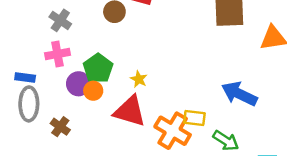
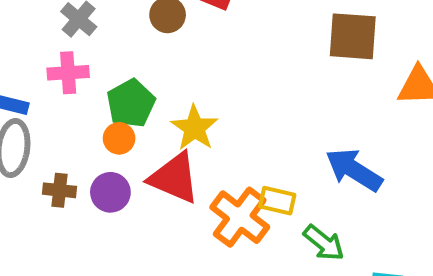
yellow star: (139, 79) -> (195, 128), size x1.6
purple circle: (79, 84) -> (110, 192), moved
brown cross: (60, 127) -> (59, 190), turned -36

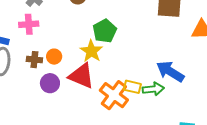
green pentagon: (131, 103) -> (105, 31), moved
brown cross: (59, 190) -> (34, 60), moved
green arrow: (324, 243) -> (153, 89), moved, turned -45

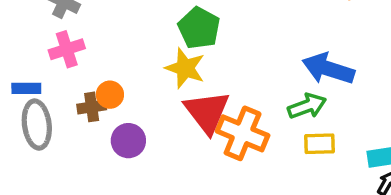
orange circle: (54, 57) -> (110, 95), moved
red triangle: (81, 76) -> (207, 112), moved, turned 44
yellow rectangle: (132, 87) -> (319, 144), moved

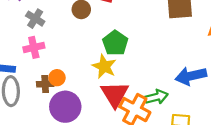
blue arrow: (328, 69) -> (191, 76), turned -36
green arrow: (307, 106) -> (156, 97), moved
purple circle: (128, 141) -> (65, 107), size x1.5

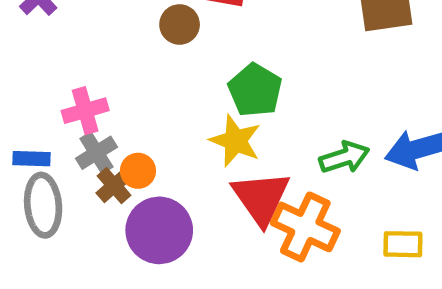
gray cross: (35, 19) -> (96, 153), moved, turned 30
brown cross: (45, 84) -> (114, 186), turned -35
green arrow: (156, 97) -> (344, 157), moved

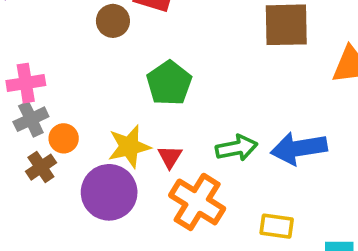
yellow star: (235, 141) -> (129, 146), moved, turned 30
brown cross: (114, 186) -> (41, 167), moved
red triangle: (261, 198) -> (170, 157), moved, size x0.5
purple circle: (159, 230) -> (109, 192), moved

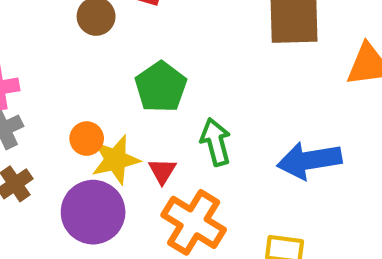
orange circle: (64, 138) -> (87, 139), moved
green arrow: (237, 148) -> (216, 142), moved, turned -93

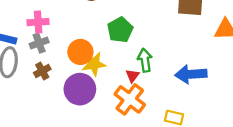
orange circle: (87, 139) -> (80, 52), size x1.5
red triangle: (162, 171) -> (132, 76), moved

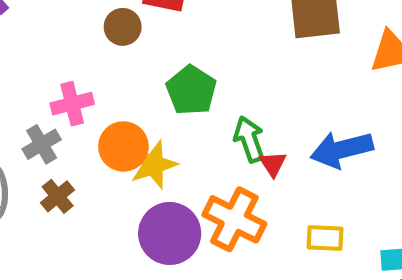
pink cross: (38, 22) -> (72, 104), moved
red triangle: (132, 76) -> (273, 164), moved
purple circle: (80, 89) -> (170, 233), moved

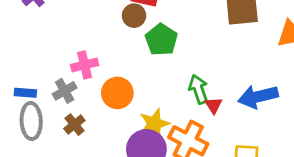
brown circle: (123, 27) -> (134, 16), moved
green pentagon: (191, 90) -> (161, 40), moved
yellow star: (153, 165) -> (154, 124), moved

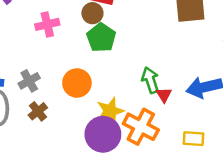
green pentagon: (161, 40) -> (101, 38), moved
pink cross: (85, 65) -> (47, 24), moved

